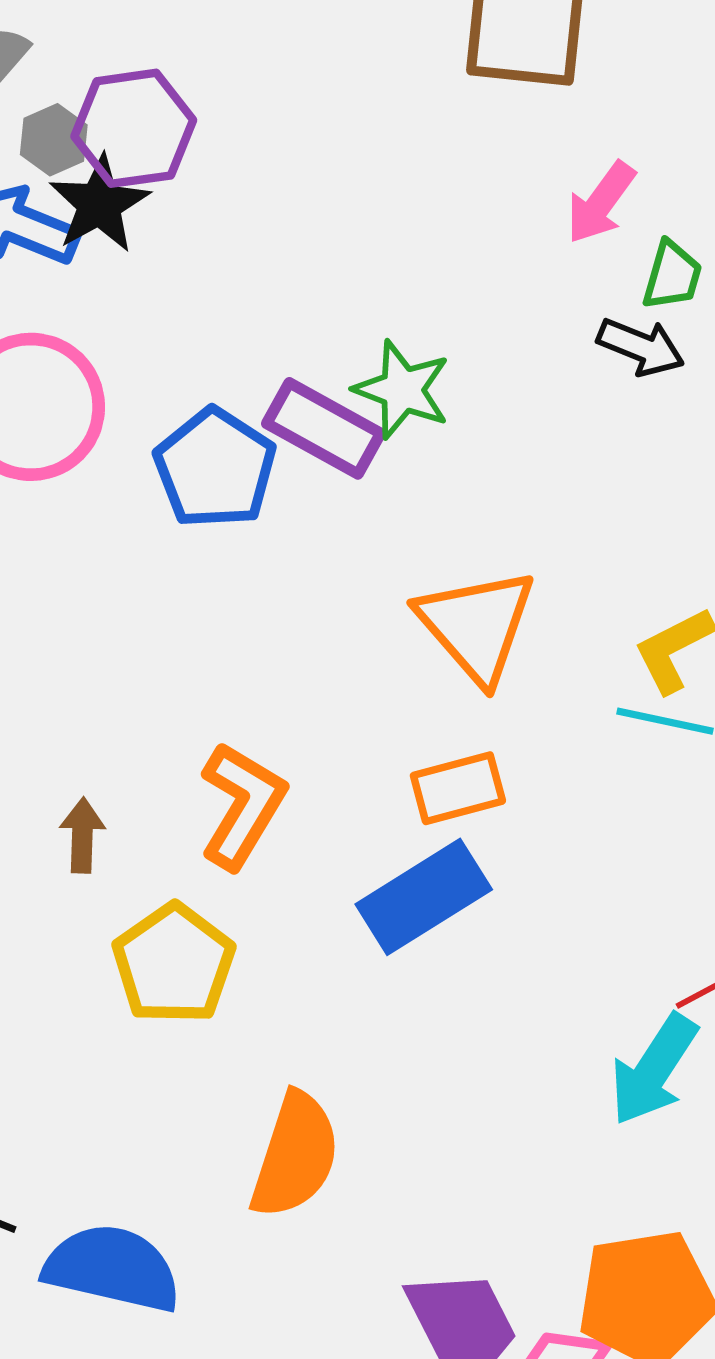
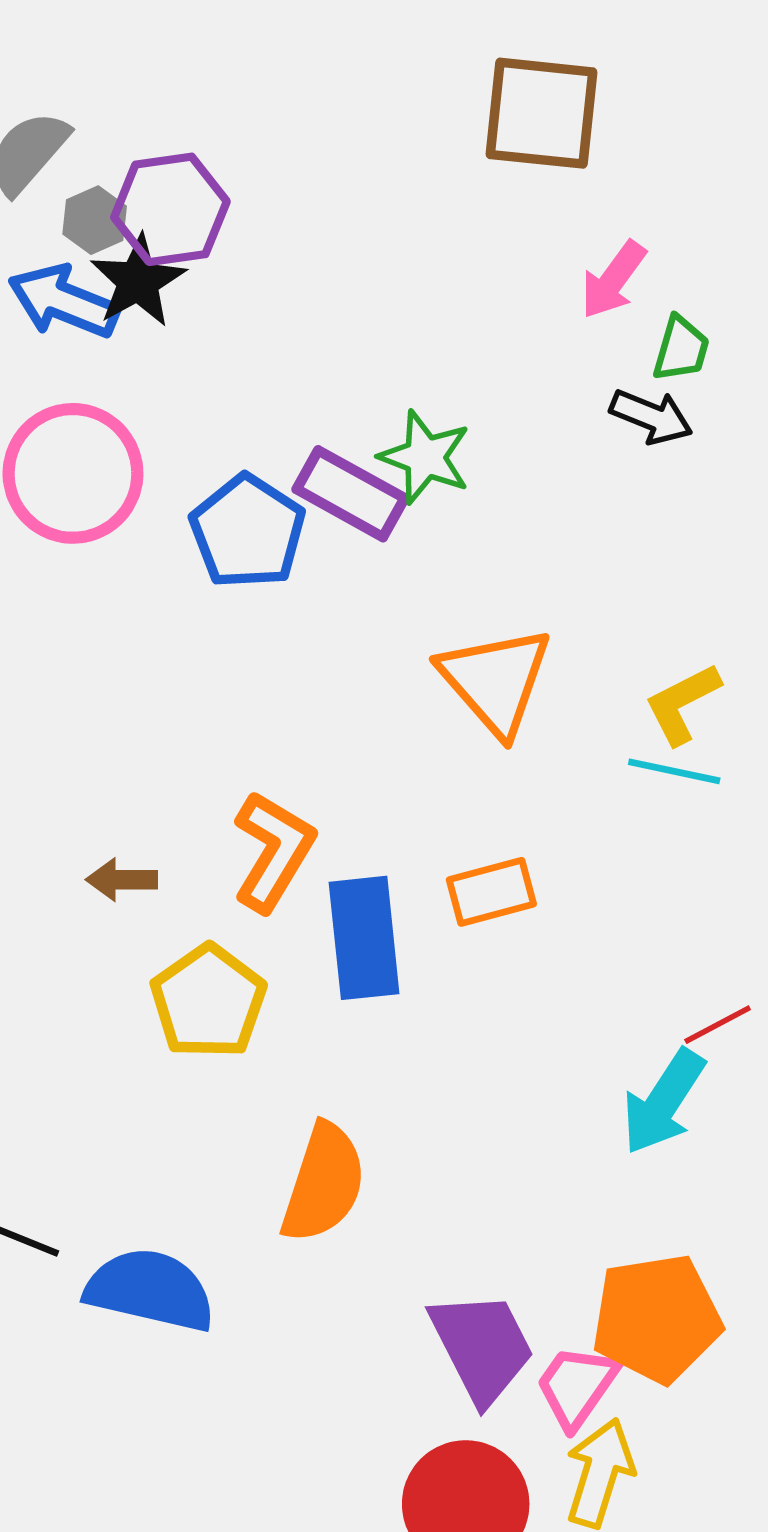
orange rectangle: (458, 788) -> (491, 892), moved
brown arrow: (82, 835) -> (122, 880), turned -92
blue rectangle: (424, 897) -> (364, 938), moved, turned -64

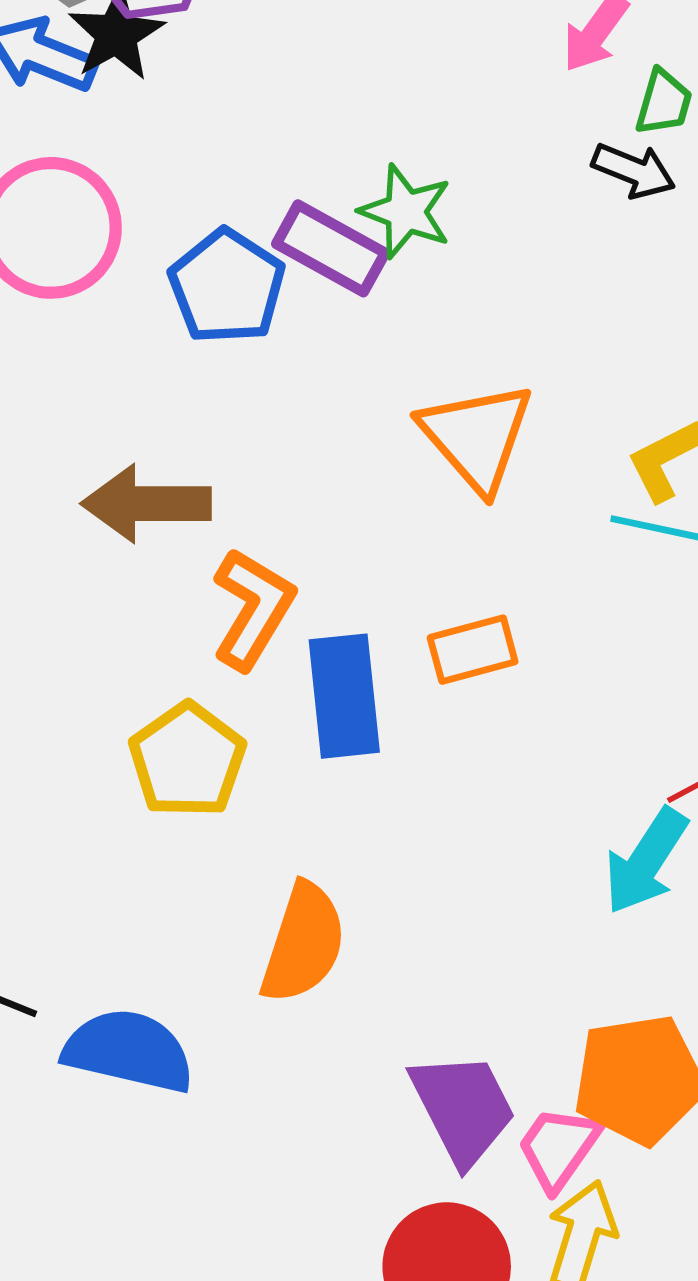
brown arrow: (122, 880) -> (146, 504), moved, size x1.8

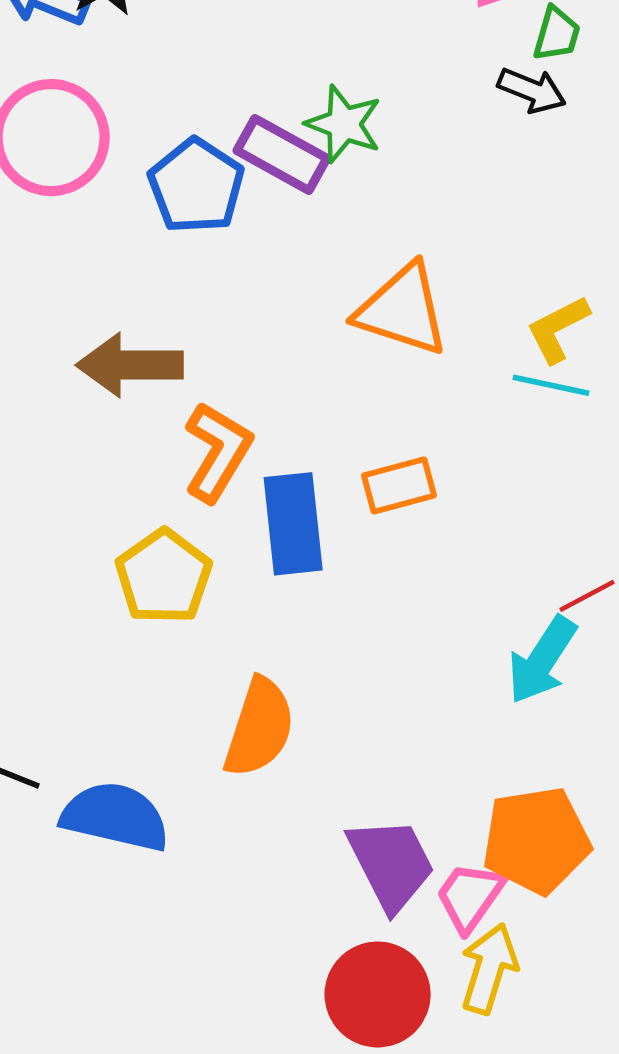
orange triangle: (477, 437) -> (402, 310), turned -31

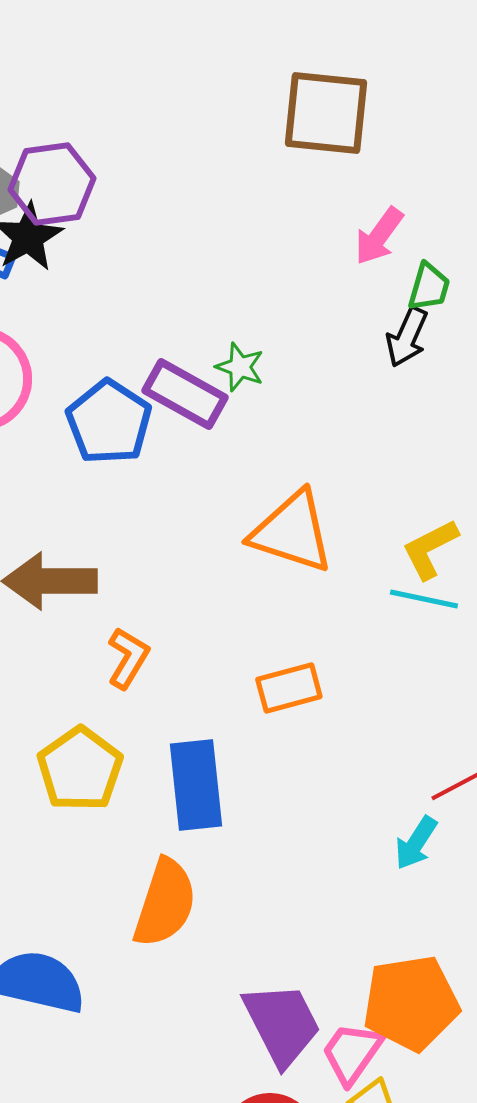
black arrow: (532, 90) -> (407, 337), turned 92
green star: (344, 124) -> (240, 367), size x0.7
orange L-shape: (218, 452) -> (128, 658), size x0.7
blue rectangle: (293, 524) -> (196, 785), moved
cyan arrow: (542, 660) -> (416, 843), size x0.7

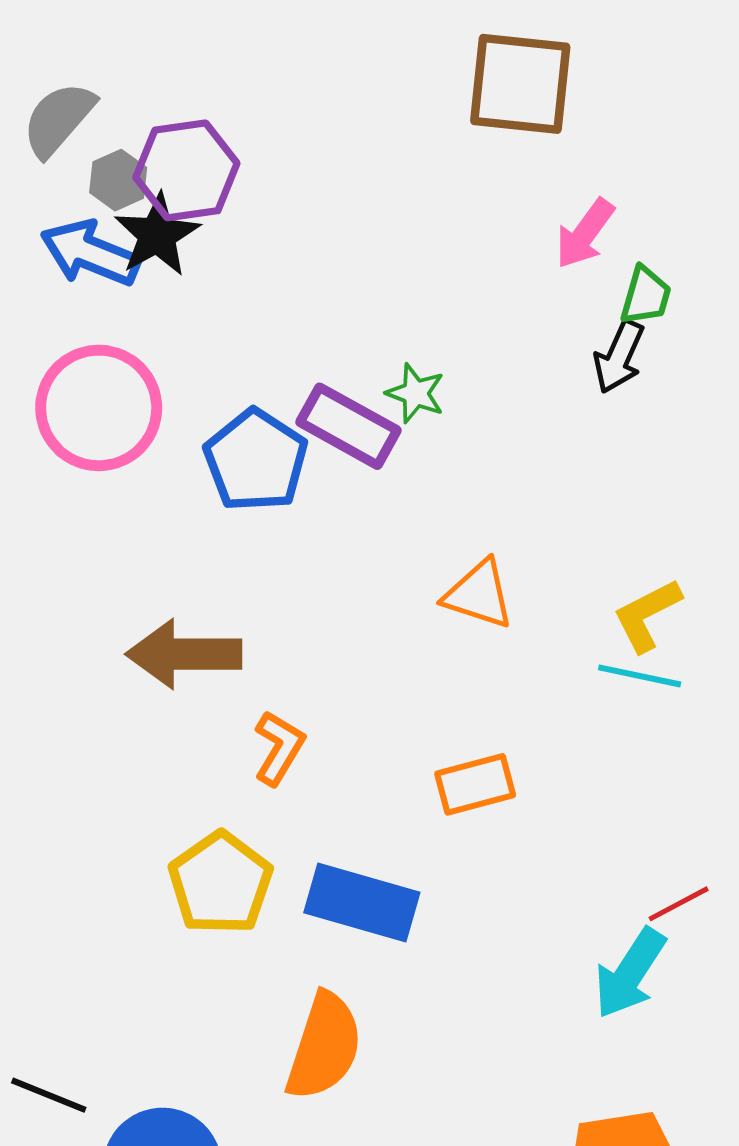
orange triangle: (292, 532) -> (479, 594), size x0.7
blue rectangle: (196, 785) -> (362, 903), turned -68
cyan arrow: (416, 843) -> (630, 973), size x1.4

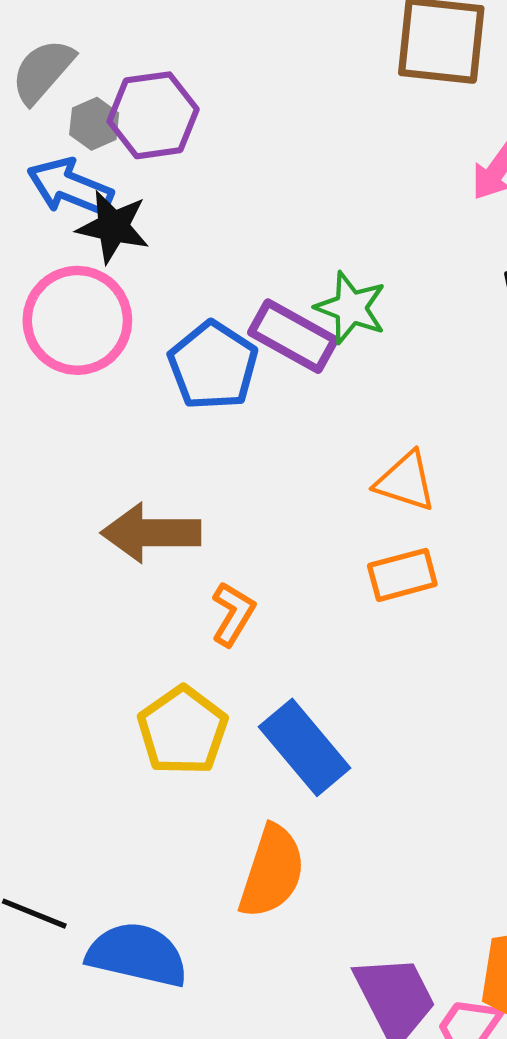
black star: (157, 235) -> (113, 227), moved, turned -30
green star: (415, 393) -> (351, 308), size x1.4
orange rectangle: (475, 784) -> (402, 575), moved
blue rectangle: (362, 903) -> (305, 747), turned 34

